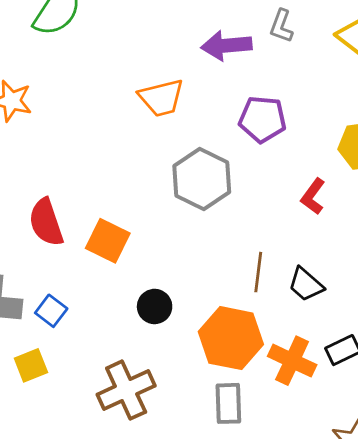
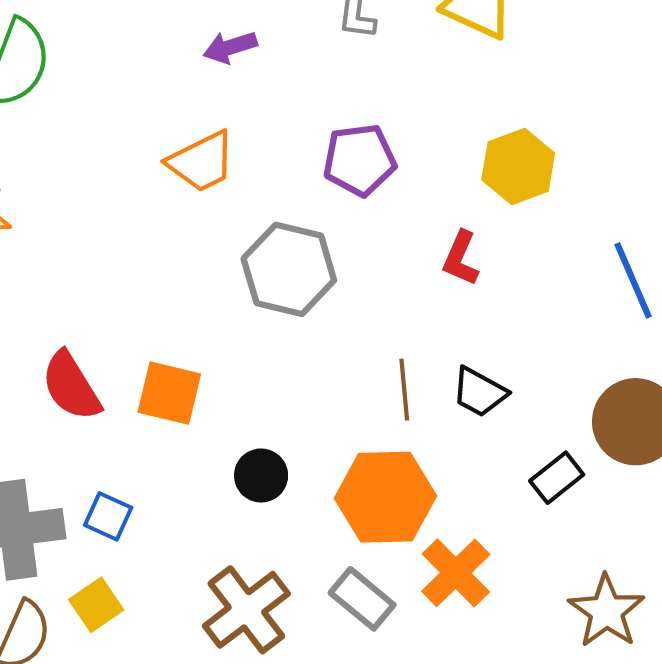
purple arrow: (226, 45) -> (230, 47), moved, size x0.7
orange cross: (292, 361) -> (456, 573), moved, turned 33
gray rectangle: (228, 403) -> (362, 599), moved, turned -36

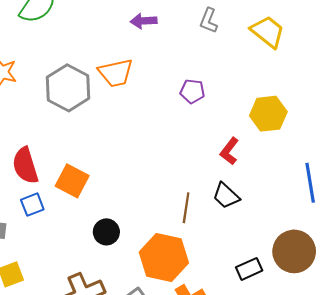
purple pentagon: (360, 160) -> (192, 91), size x0.7
gray hexagon: (289, 269) -> (68, 88), moved
black trapezoid: (479, 392) -> (226, 196), moved
blue square: (108, 516) -> (32, 205), moved, turned 30

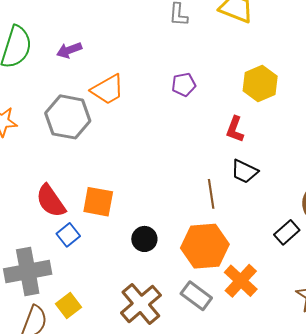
purple arrow: (143, 21) -> (69, 50), moved

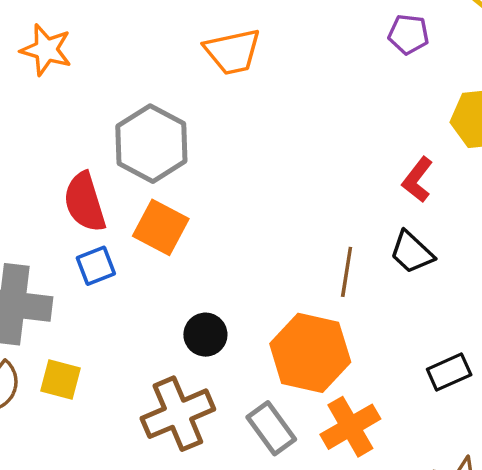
purple pentagon: (184, 85) -> (409, 34), moved
gray hexagon: (68, 117) -> (151, 144), moved
black circle: (144, 239) -> (205, 335), moved
yellow square: (68, 305) -> (61, 380), turned 35

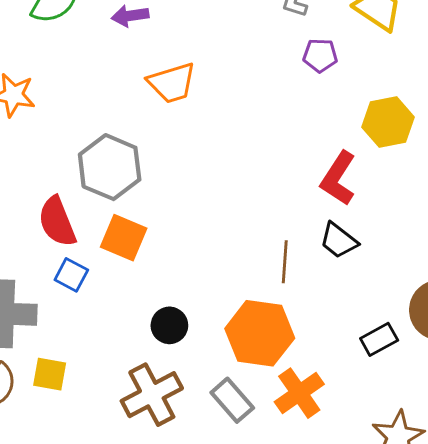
red L-shape: (417, 180) -> (338, 178), size x1.4
blue square: (96, 266) -> (71, 275), turned -36

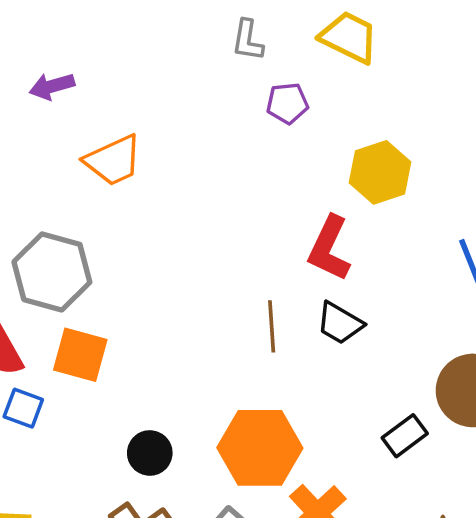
brown line: (285, 262) -> (272, 326), moved

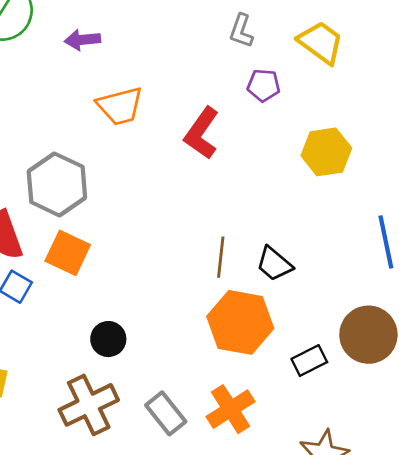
red L-shape: (329, 248) -> (202, 133), moved
orange hexagon: (260, 448) -> (240, 322), moved

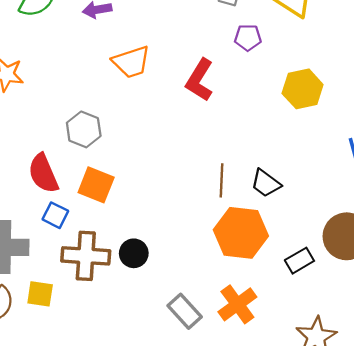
gray hexagon: (57, 184) -> (84, 129), size x0.7
brown cross: (89, 405) -> (86, 256), moved, turned 33

